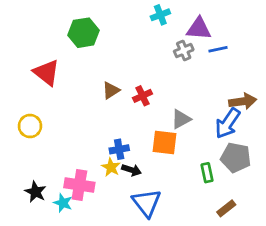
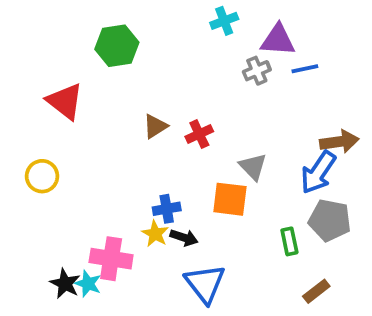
gray triangle: (181, 119) -> (253, 167), turned -45
black star: (35, 192) -> (65, 284), moved

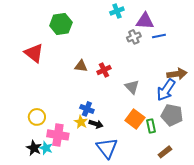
brown triangle: (155, 126) -> (81, 66), turned 40
yellow circle: (42, 176) -> (37, 117), moved
orange square: (230, 199) -> (135, 119), moved, turned 30
blue cross: (167, 209) -> (87, 109), turned 32

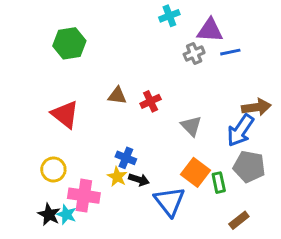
green hexagon: (61, 24) -> (69, 43), moved
red triangle: (34, 53) -> (65, 114), moved
blue triangle: (107, 148) -> (169, 201), moved

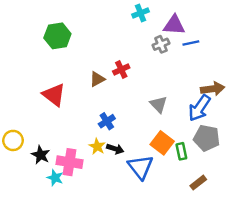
brown triangle: (117, 96) -> (97, 79), turned -35
red cross: (151, 101) -> (121, 70), moved
blue cross: (126, 158) -> (107, 121), moved, turned 35
yellow circle: (53, 169) -> (13, 140), moved
black star: (49, 214) -> (41, 155), moved

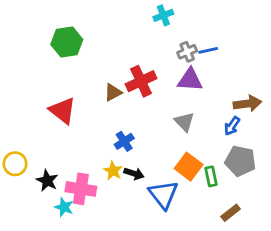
purple triangle: (174, 25) -> (190, 80), moved
blue line: (191, 43) -> (208, 50), moved
red cross: (121, 70) -> (141, 81), size x1.5
blue arrow: (199, 108) -> (232, 126), size x0.6

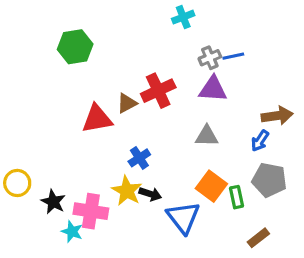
red triangle: (63, 111) -> (97, 119), moved, turned -48
gray triangle: (184, 122) -> (207, 136), turned -45
yellow star: (113, 171) -> (127, 191), size x1.4

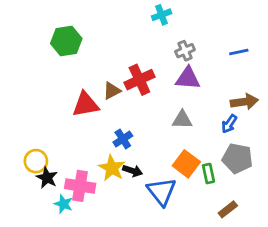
blue line: (233, 56) -> (239, 52), moved
yellow circle: (17, 183) -> (36, 161), moved

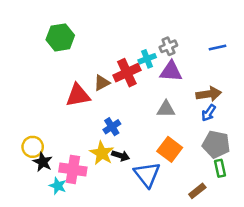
cyan cross: (162, 15) -> (147, 59), moved
brown arrow: (244, 102) -> (209, 94), moved
green rectangle: (208, 174) -> (220, 168), moved
brown rectangle: (228, 209) -> (197, 191), moved

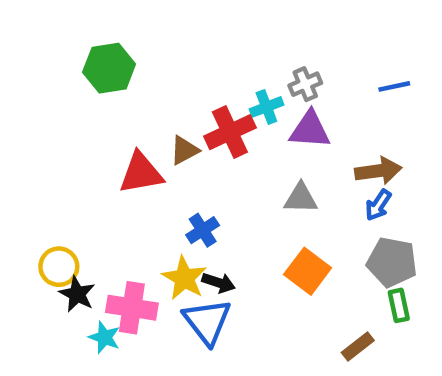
blue triangle: (147, 175) -> (207, 321), moved

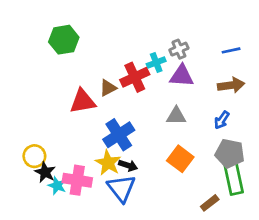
brown arrow: (378, 171) -> (231, 85), moved
blue cross: (203, 230) -> (119, 135), size x1.6
green rectangle: (399, 305) -> (234, 179), size x1.6
cyan star: (104, 337) -> (57, 186), moved

